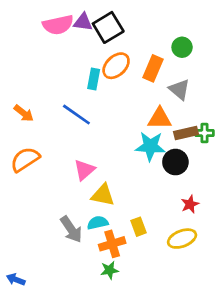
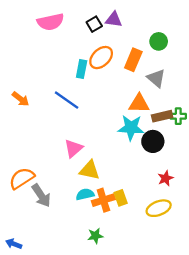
purple triangle: (83, 22) -> (114, 20), moved
black square: (108, 27) -> (94, 24), size x0.6
orange semicircle: (25, 159) -> (22, 178), moved
gray arrow: (71, 229) -> (41, 196), moved
orange cross: (112, 244) -> (103, 200), moved

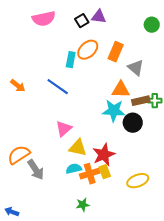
green circle: (159, 41) -> (152, 25), moved
red star: (166, 178) -> (104, 155), moved, size x1.6

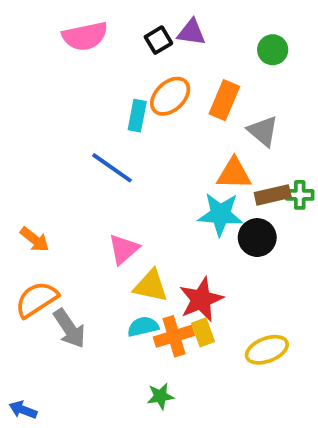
green circle: (152, 25) -> (273, 50), moved
orange arrow: (18, 86) -> (35, 239), moved

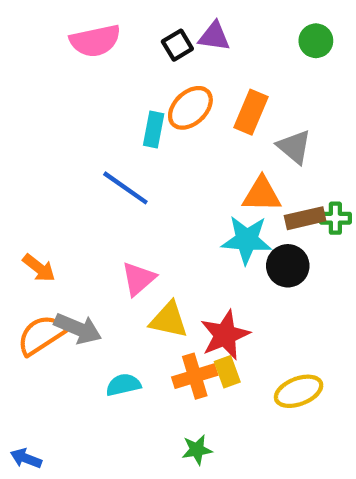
green circle: (273, 50) -> (316, 41), moved
cyan semicircle: (143, 327) -> (123, 385), moved
gray arrow: (69, 328) -> (78, 329), moved, turned -33
green star: (160, 396) -> (197, 450), moved

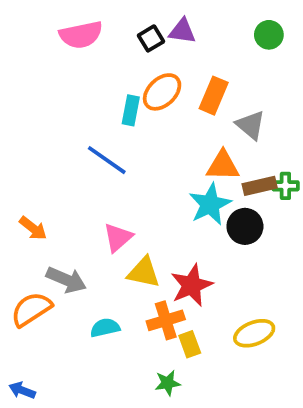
cyan star: (247, 240) -> (210, 204), turned -30
orange semicircle: (41, 335) -> (31, 309), moved
yellow rectangle: (227, 372) -> (190, 344), moved

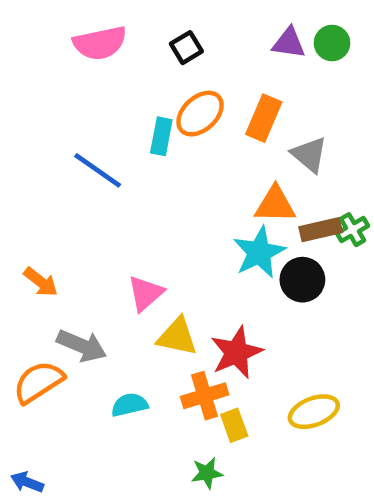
purple triangle: (182, 31) -> (289, 43), moved
blue line: (107, 160) -> (98, 170), moved
green cross: (285, 186) -> (352, 230), turned -30

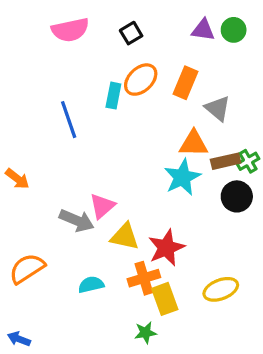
blue line: (98, 170) -> (69, 120), turned 36
black circle: (302, 280) -> (237, 196), moved
orange arrow: (41, 282) -> (17, 179), moved
gray arrow: (82, 346) -> (77, 220), moved
yellow rectangle: (234, 425) -> (165, 299), size x1.4

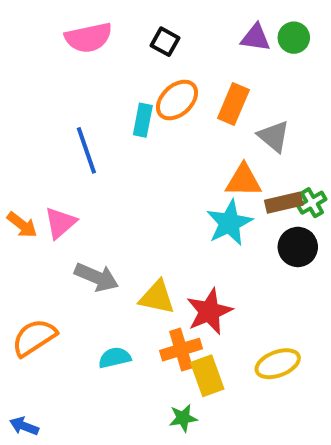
black square: (131, 33) -> (165, 42), turned -30
pink triangle: (102, 206) -> (60, 223), moved

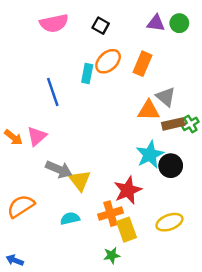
gray triangle: (274, 136) -> (166, 97), moved
cyan star: (229, 223) -> (150, 155), moved
black circle: (298, 247) -> (171, 166), moved
yellow triangle: (157, 297) -> (80, 180), moved, turned 40

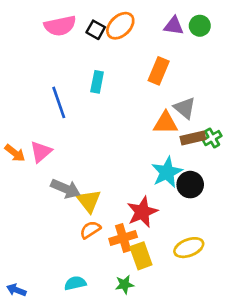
black square: (101, 26) -> (96, 30), moved
orange ellipse: (108, 61) -> (120, 26), moved
orange semicircle: (21, 206) -> (90, 230), moved, size x0.7
cyan semicircle: (70, 218) -> (75, 283), moved

